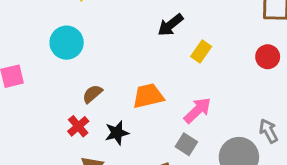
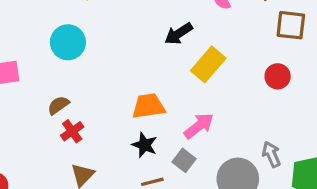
yellow rectangle: (201, 52) -> (208, 64), size x1.5
brown semicircle: (92, 94) -> (58, 105), moved
black star: (117, 133) -> (145, 145), moved, turned 30

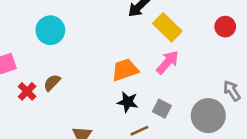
yellow rectangle: (208, 64) -> (167, 27), turned -76
pink arrow: (199, 126) -> (168, 62), moved
red cross: (72, 131) -> (27, 91), moved

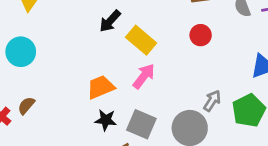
gray arrow: (232, 91) -> (212, 101), turned 70
gray square: (162, 109) -> (141, 124), size x1.5

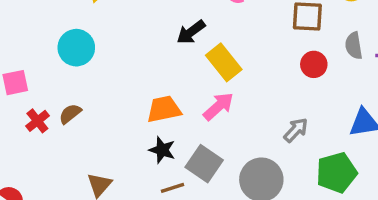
red circle: (201, 35) -> (314, 64), moved
gray arrow: (212, 101) -> (296, 130), moved

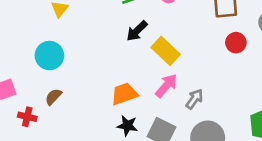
brown semicircle: (70, 114) -> (53, 97), moved
red cross: (37, 121) -> (27, 117), turned -30
gray arrow: (296, 130) -> (194, 99), moved

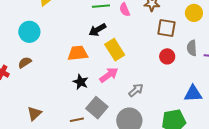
orange trapezoid: (124, 94) -> (78, 53), moved
gray arrow: (194, 99) -> (136, 90), moved
black star: (127, 126) -> (81, 82), moved

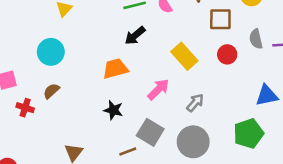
yellow rectangle: (115, 50) -> (184, 56), moved
black star: (81, 82) -> (113, 110), moved

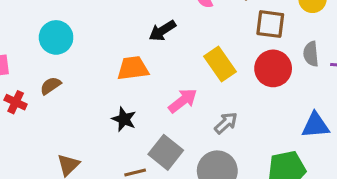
red circle: (227, 54) -> (273, 68), size x1.5

